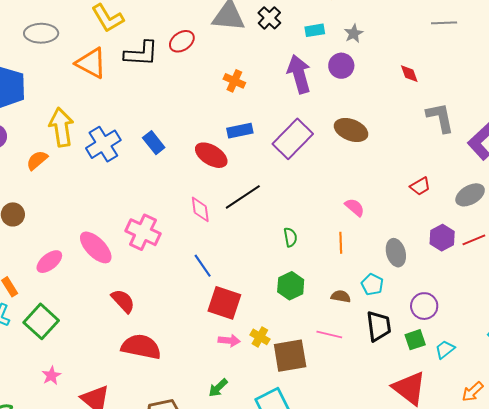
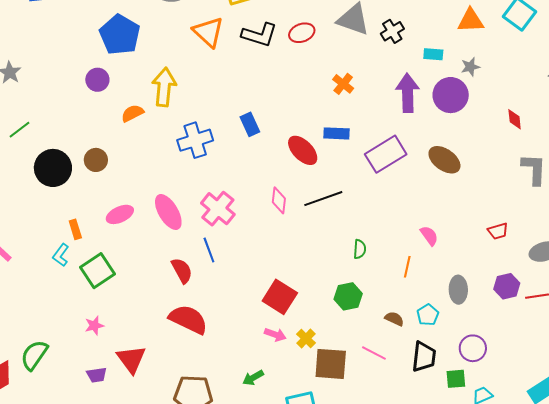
purple circle: (341, 66) -> (451, 95), size x1.4
blue cross: (103, 144) -> (195, 140), moved
blue line: (203, 266) -> (209, 250), moved

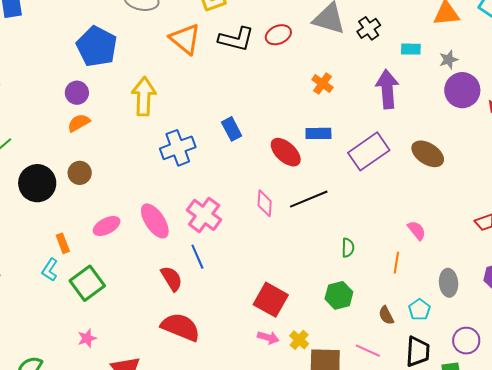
purple circle: (451, 95) -> (462, 90), moved
orange semicircle: (132, 113) -> (79, 123), moved
brown semicircle: (394, 319) -> (386, 315), turned -138

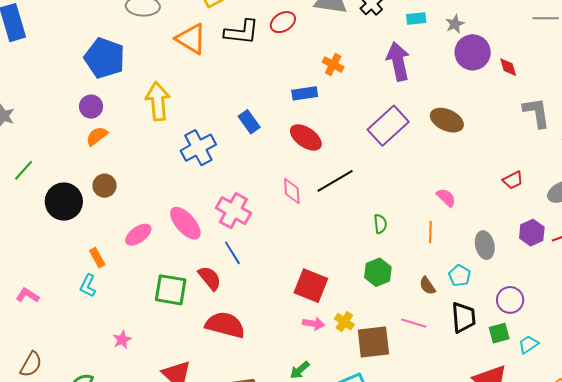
blue rectangle: (318, 133) -> (305, 93), moved
green square: (87, 283) -> (171, 290), moved, turned -36
pink star: (87, 338) -> (122, 340), moved

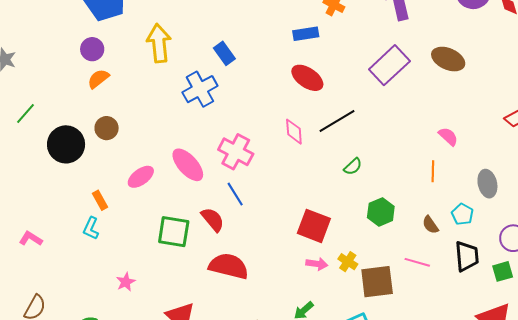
blue rectangle: (249, 122) -> (224, 53), moved
green semicircle: (380, 224) -> (353, 167), moved, turned 54

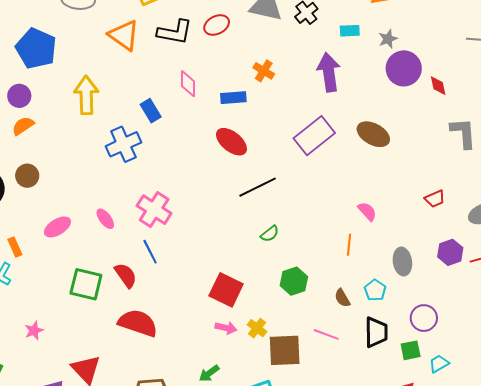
pink diamond: (294, 132) -> (188, 84), moved
pink ellipse: (188, 165) -> (105, 219), size x0.6

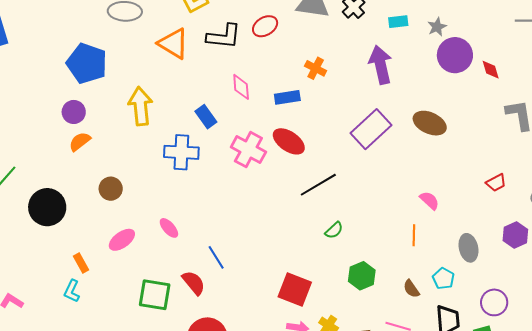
blue cross: (123, 144) -> (181, 152), turned 32
brown circle: (27, 176) -> (111, 189), moved
pink cross: (154, 210) -> (248, 150), moved

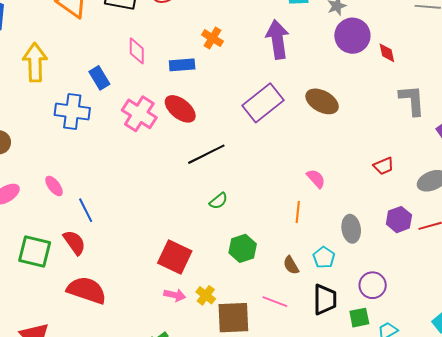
blue line: (216, 257) -> (86, 210), moved

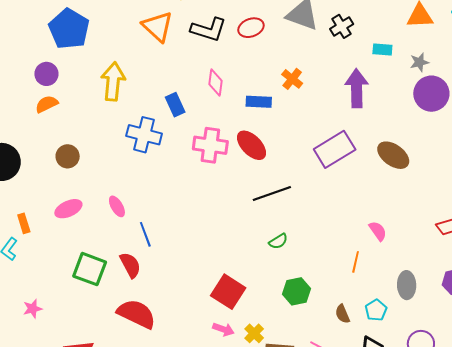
pink cross: (139, 114) -> (210, 145), turned -32

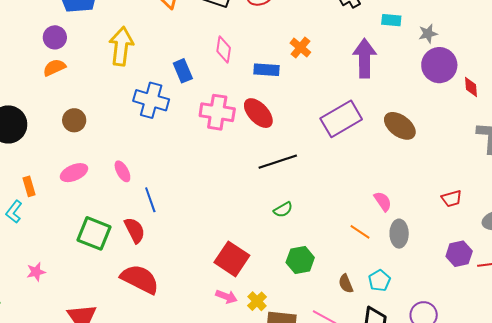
orange line: (356, 262) -> (360, 232), turned -70
gray ellipse: (407, 285) -> (399, 234), moved

